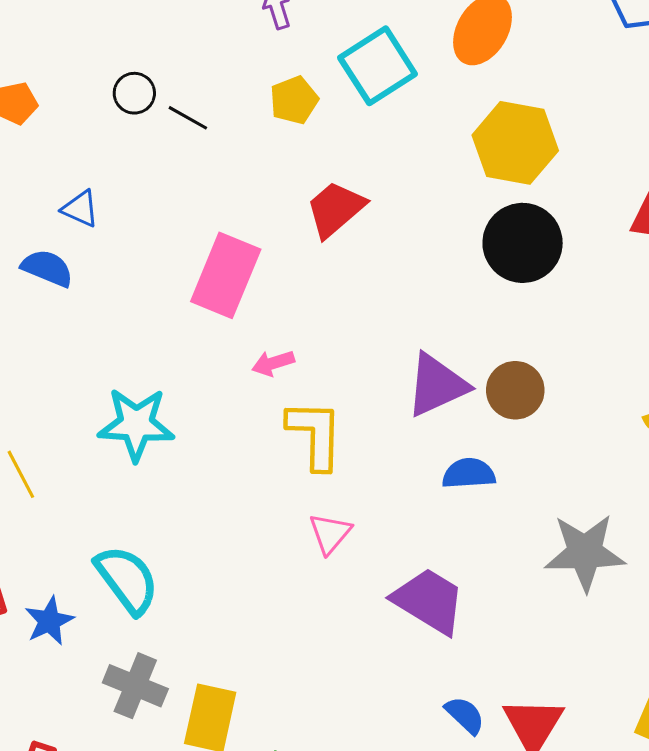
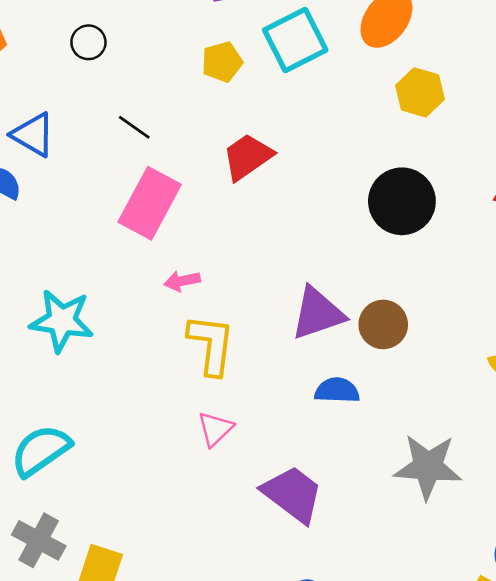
black line: (188, 118) -> (134, 127), moved
yellow hexagon: (515, 143) -> (420, 92), moved, size x0.7
blue triangle: (80, 209) -> (33, 135), size x1.4
cyan semicircle: (127, 580) -> (41, 450), turned -94

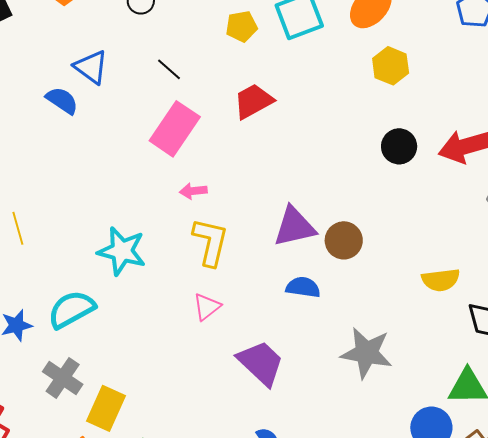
black circle: (402, 201) -> (399, 146), moved, size x0.7
cyan star: (62, 321) -> (122, 251), moved

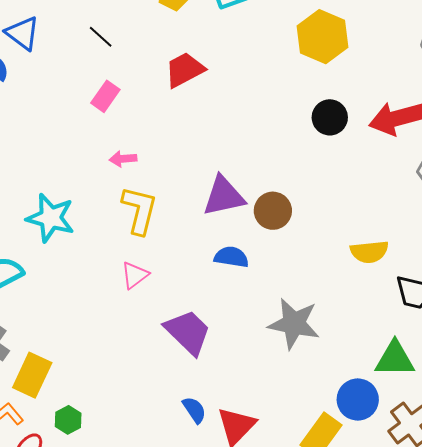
yellow hexagon: (391, 66) -> (323, 37), size x1.4
pink rectangle: (175, 129) -> (105, 96), size x0.6

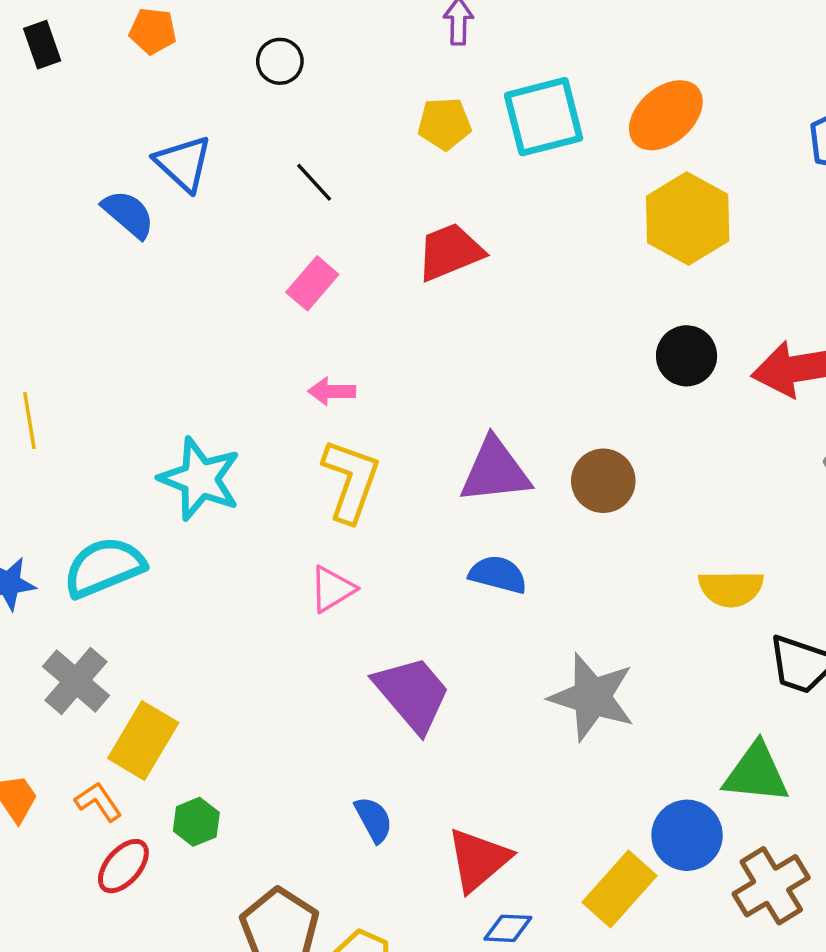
brown circle: (273, 211) -> (603, 481), moved
blue semicircle: (194, 410) -> (374, 819), moved

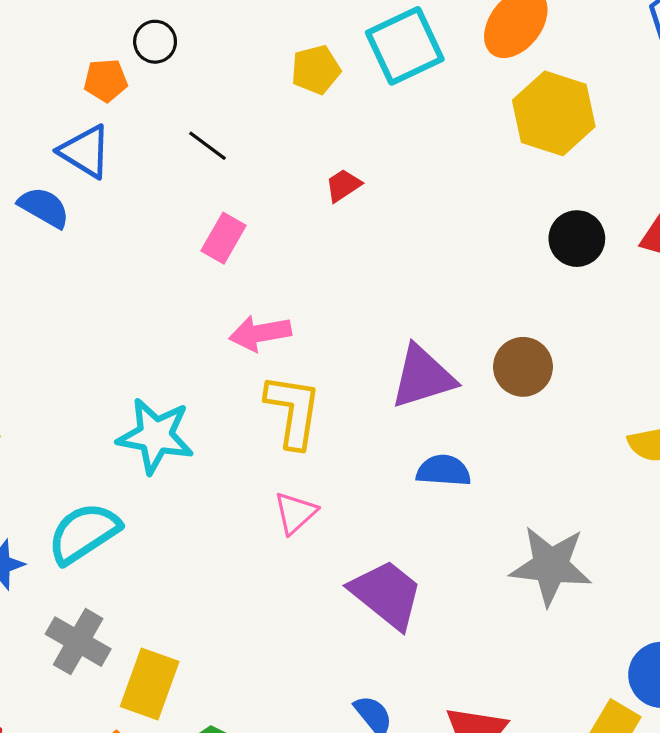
orange pentagon: (153, 31) -> (106, 80), moved
red trapezoid: (450, 252) -> (343, 185), size x0.6
pink arrow: (332, 391) -> (260, 333), size x1.4

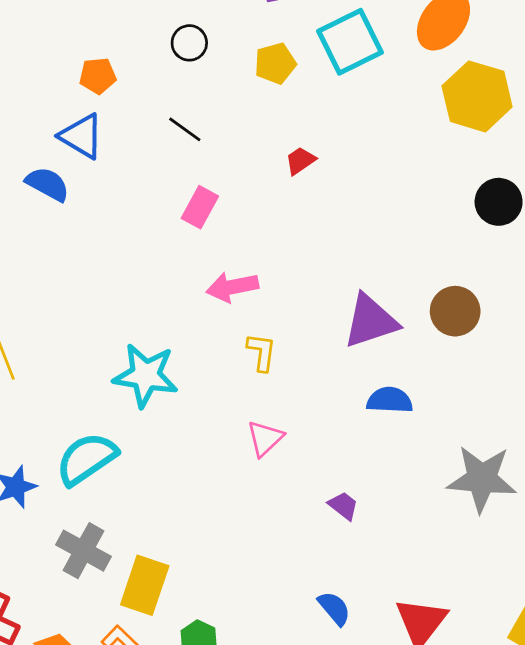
black circle: (155, 42) -> (189, 43), moved
yellow L-shape: (293, 411) -> (262, 352), size x0.6
purple trapezoid: (386, 594) -> (343, 506), size x0.5

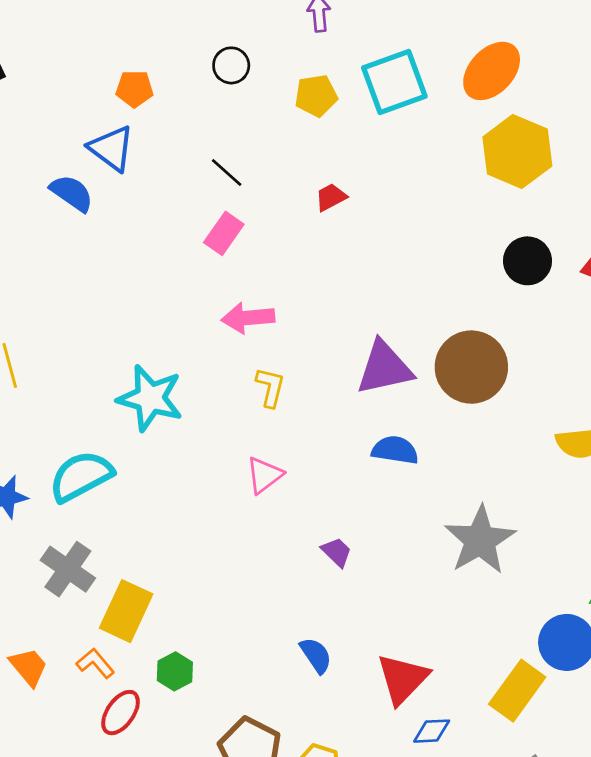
black line: (185, 129) -> (227, 172), moved
brown circle: (455, 311) -> (471, 367), size x1.4
gray star: (482, 479) -> (480, 540), turned 30

